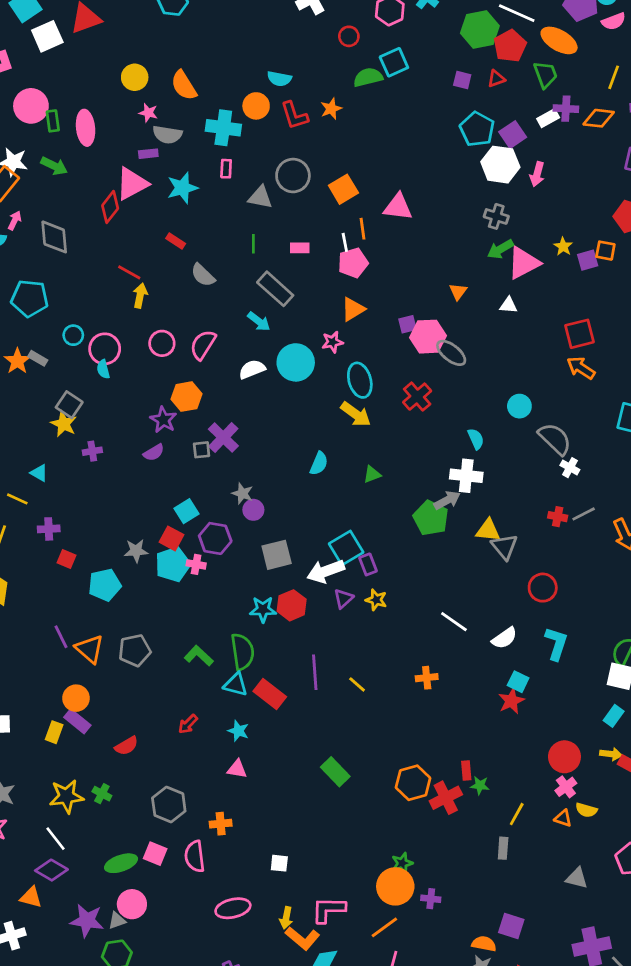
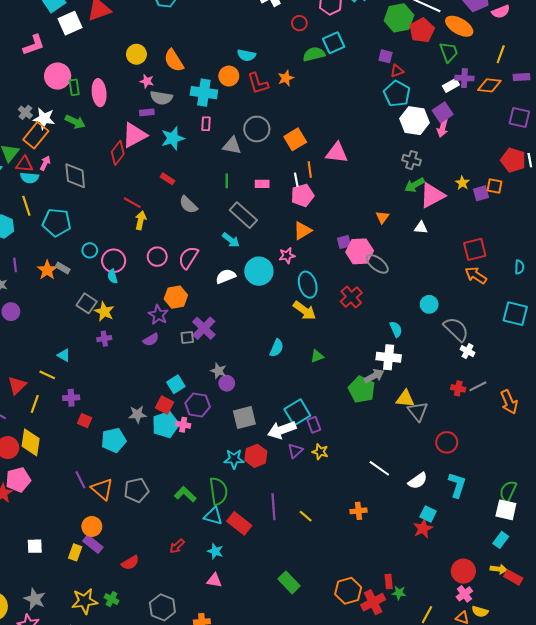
red triangle: (496, 79) -> (397, 71), moved
purple square: (513, 135) -> (443, 112), moved
yellow star: (64, 424) -> (104, 312), moved

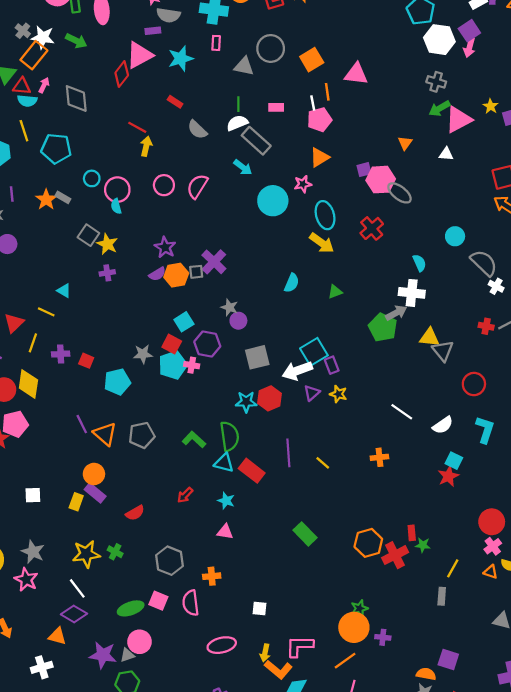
white semicircle: (226, 276) -> (237, 123), moved
orange hexagon: (176, 297) -> (176, 275), moved
purple cross: (71, 398) -> (61, 354), moved

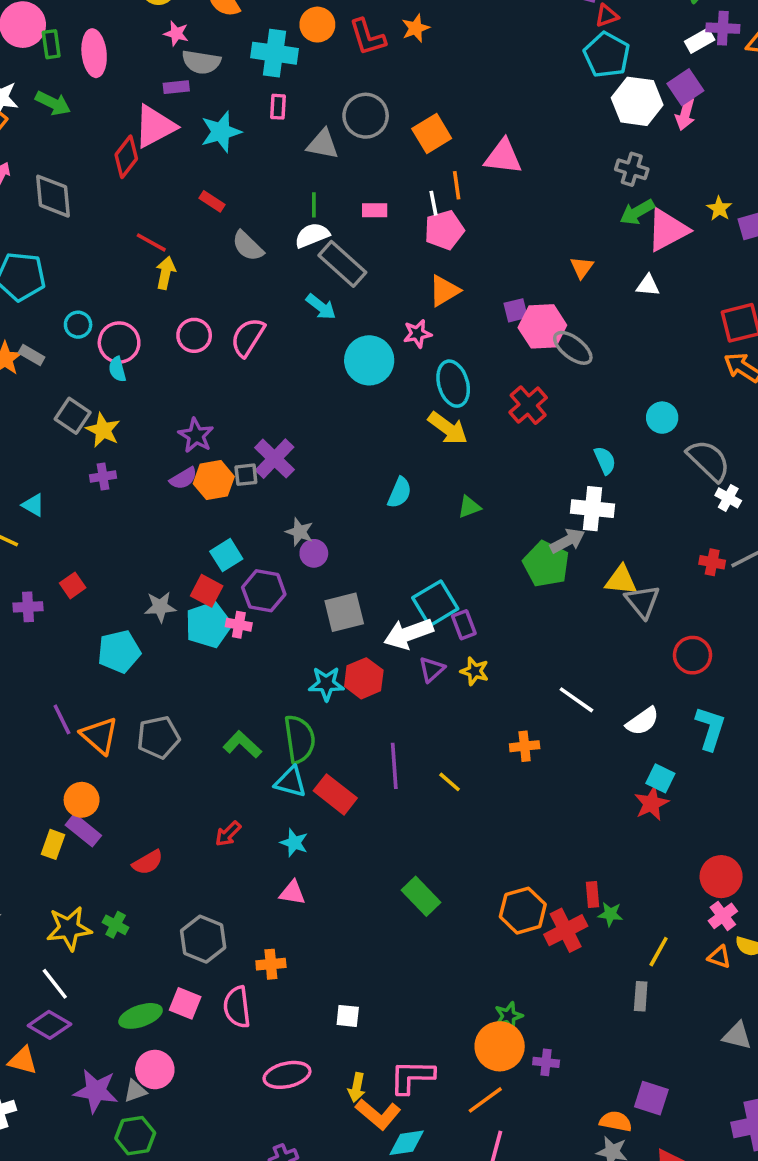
red square: (86, 361) -> (73, 585), moved, turned 32
orange cross: (379, 457) -> (525, 746), moved

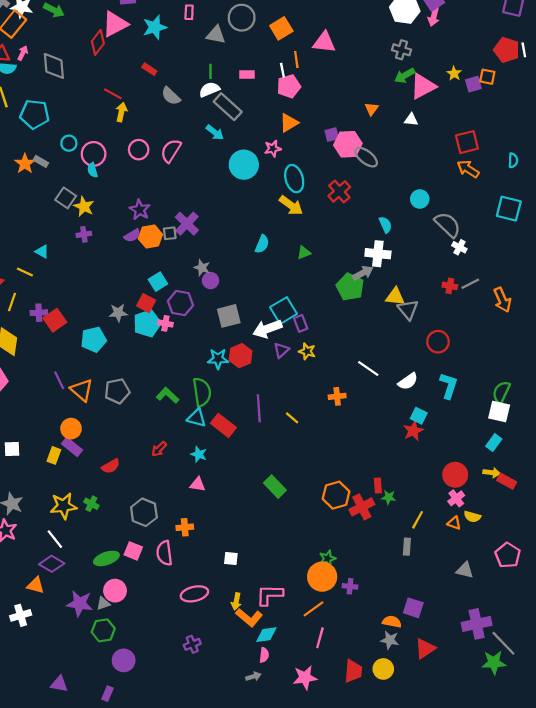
red square: (73, 585) -> (55, 320), moved, size x1.5

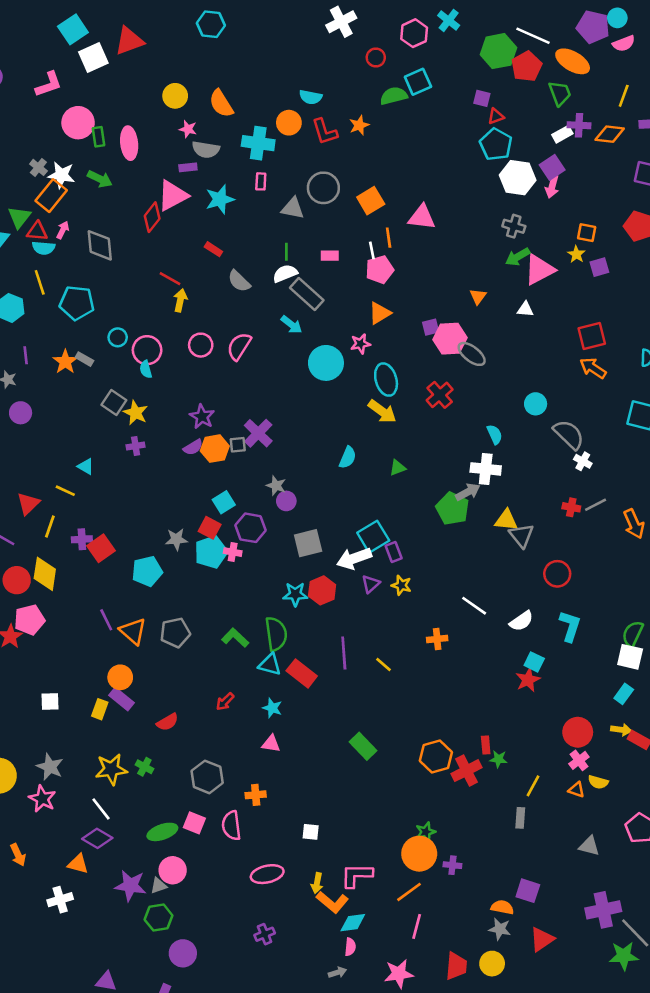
orange square: (487, 77) -> (587, 233), moved

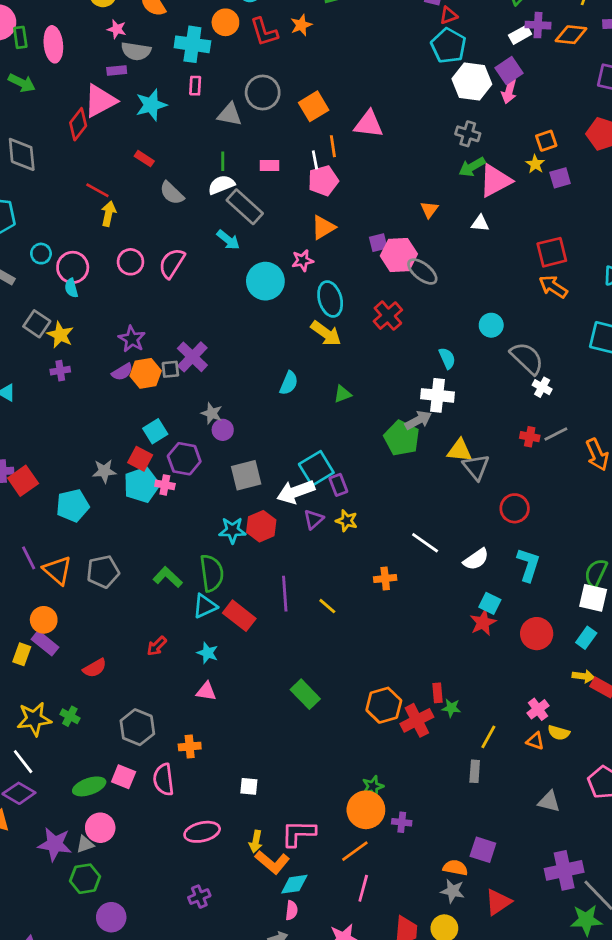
orange square: (587, 233) -> (546, 141), turned -30
cyan triangle: (270, 665) -> (205, 606), turned -40
red circle: (578, 732) -> (537, 634), moved

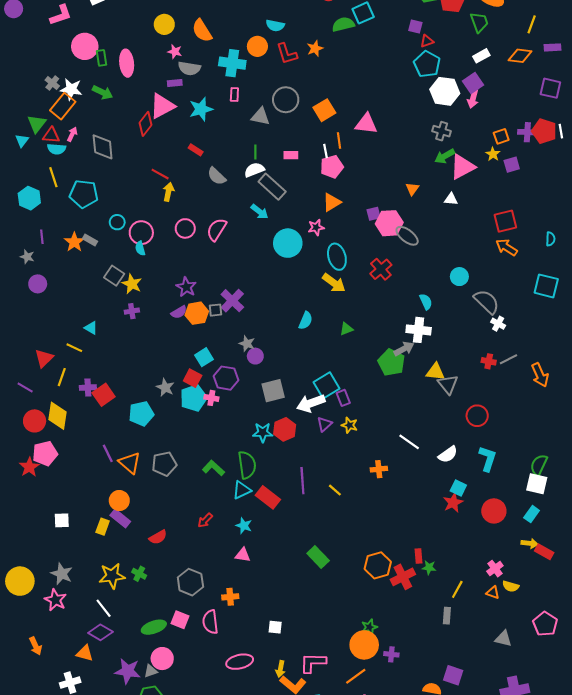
purple cross: (538, 25) -> (527, 132), moved
gray star: (104, 471) -> (165, 387), turned 30

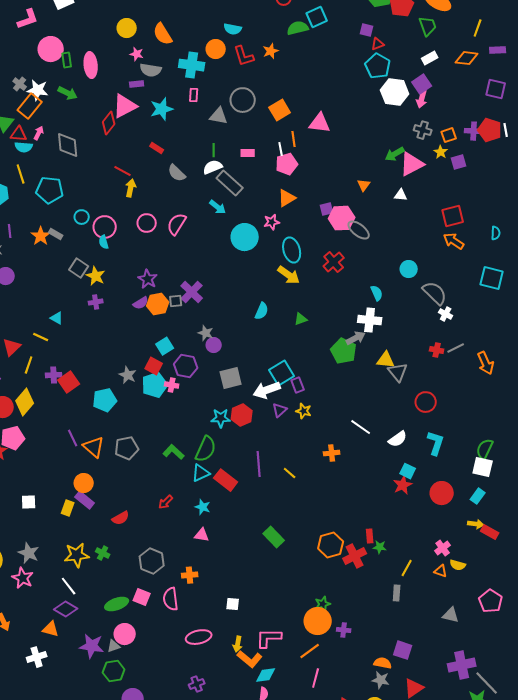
gray cross: (442, 131) -> (423, 130), moved
yellow diamond: (58, 416) -> (25, 402), turned 32
green semicircle: (247, 465) -> (206, 449), turned 32

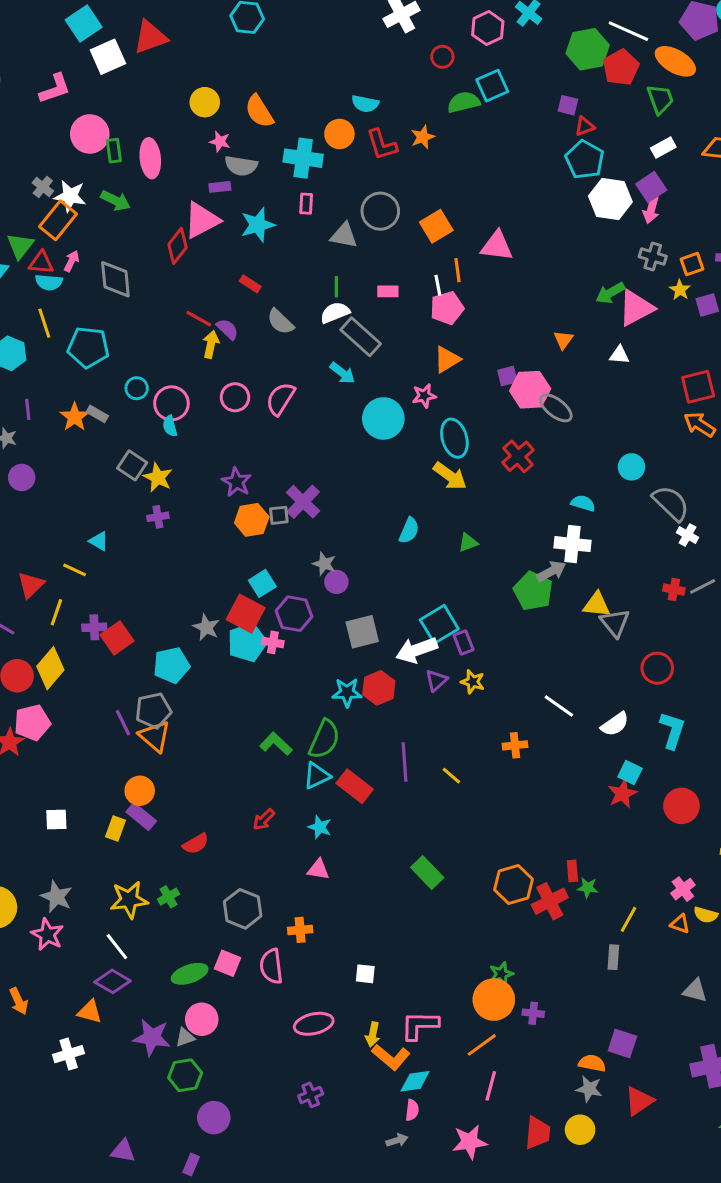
cyan semicircle: (377, 293) -> (583, 503), turned -49
purple semicircle: (141, 303) -> (227, 329), moved, turned -105
red square: (154, 366) -> (246, 614), size x1.4
gray pentagon: (127, 448) -> (153, 711), moved
green cross: (103, 553) -> (168, 897), turned 32

